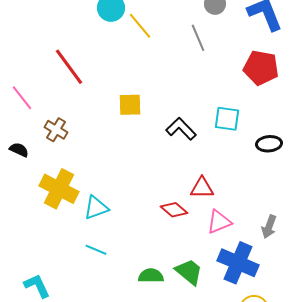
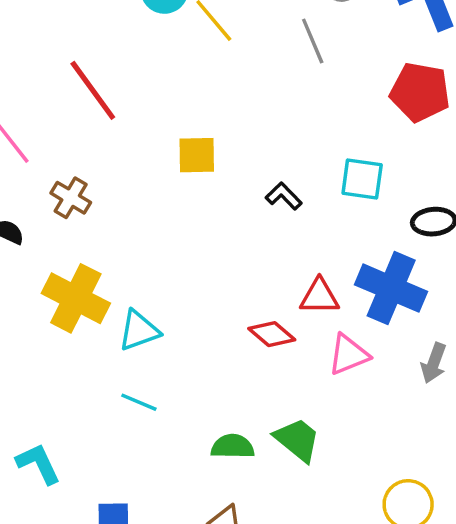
black L-shape: (181, 129) -> (284, 196), size x0.7
blue cross: (238, 263) -> (391, 288), moved

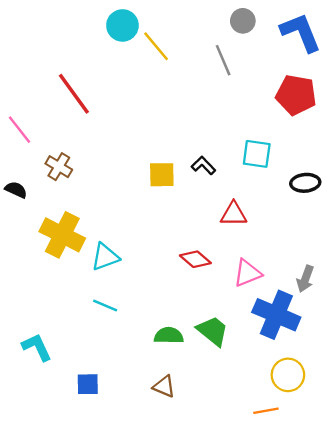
yellow square: (197, 155) -> (162, 175), moved
blue cross: (391, 288) -> (276, 315), moved
red triangle: (319, 297) -> (234, 214), moved

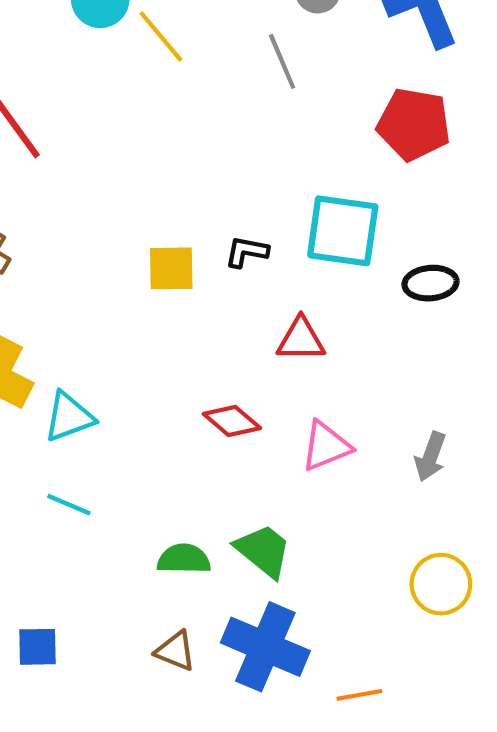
cyan square: (257, 154) -> (343, 231), size x1.4
black L-shape: (203, 165) -> (247, 252), turned -35
blue cross: (276, 315) -> (265, 647), moved
yellow circle: (288, 375) -> (441, 584), moved

